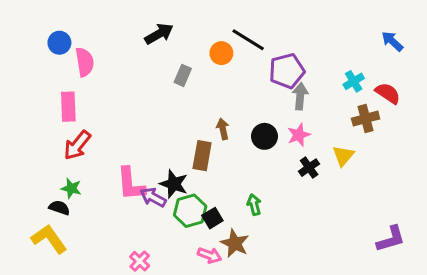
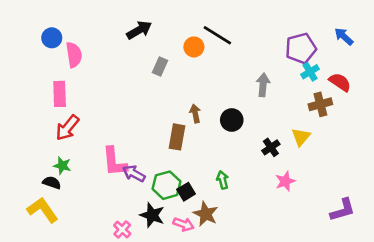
purple pentagon: (287, 71) -> (301, 48), moved
pink star: (299, 135) -> (285, 181), moved
black star: (174, 184) -> (152, 215), moved

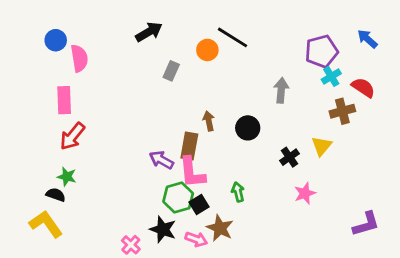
pink L-shape: (114, 162) -> (192, 172), moved
purple arrow: (134, 173) -> (161, 160), moved

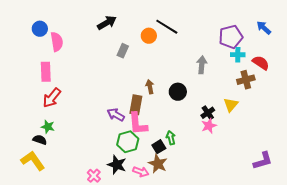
cyan cross: (331, 76) -> (238, 55), turned 32
pink star: (305, 193) -> (209, 126), moved
black square: (199, 204) -> (159, 147), moved

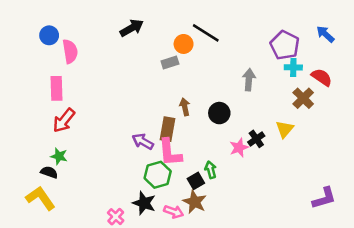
purple pentagon: (231, 37) -> (285, 45), turned -30
gray rectangle: (123, 51) -> (170, 62), moved, turned 48
brown cross: (246, 80) -> (303, 98), turned -30
pink star: (209, 126) -> (239, 148), moved

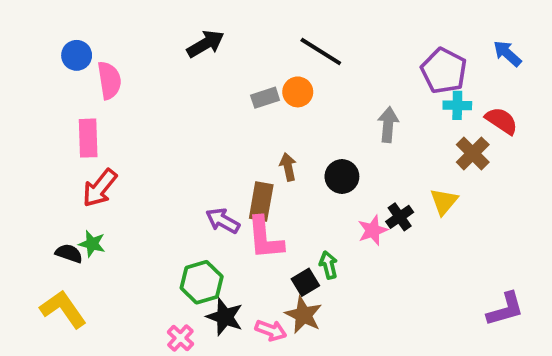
orange circle: (184, 44) -> (298, 92), moved
black semicircle: (49, 172) -> (69, 253), moved
green hexagon: (158, 175) -> (202, 282), moved

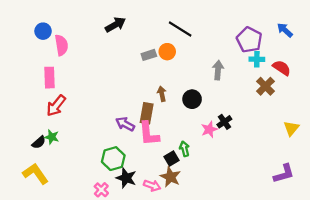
yellow triangle: (444, 201) -> (291, 128), moved
black semicircle: (69, 253) -> (39, 142), turned 120

